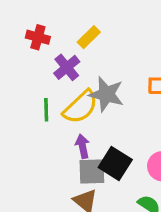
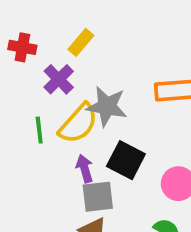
black square: (115, 163) -> (126, 160), moved

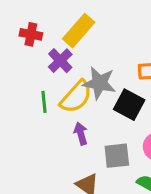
yellow rectangle: (81, 42) -> (79, 31), size x1.5
black square: (126, 160) -> (129, 105), moved
gray square: (98, 197) -> (117, 156), moved

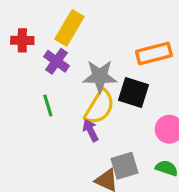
yellow semicircle: (76, 97) -> (100, 107), moved
gray square: (117, 156) -> (125, 166), moved

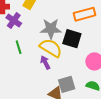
purple cross: (57, 61) -> (14, 21), moved
yellow semicircle: (100, 107) -> (51, 48), turned -90

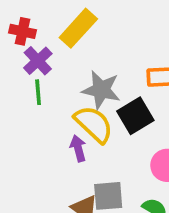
black square: (72, 39) -> (135, 116), turned 30
green line: (19, 47) -> (38, 92), moved

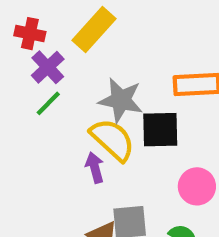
green line: (38, 92) -> (48, 103), turned 50
black square: (135, 116) -> (160, 130), turned 30

